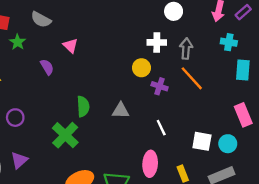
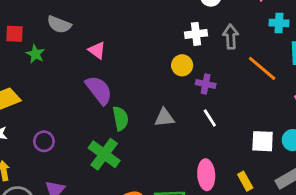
purple semicircle: (47, 67) -> (99, 90), moved, size x1.6
orange line: (192, 78) -> (262, 68), moved
white line: (161, 128) -> (210, 118), moved

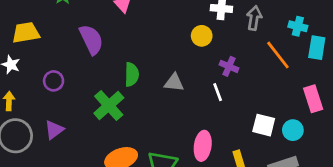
cyan cross: (279, 23) -> (298, 26), moved
purple cross: (206, 84) -> (229, 66), moved
purple semicircle: (99, 90) -> (91, 40), moved

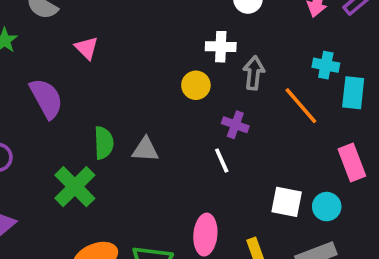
gray arrow: (254, 18) -> (254, 73), moved
gray triangle: (174, 83) -> (145, 150), moved

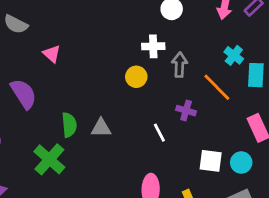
cyan cross: (326, 65) -> (234, 55), turned 30
purple cross: (235, 125) -> (186, 111), moved

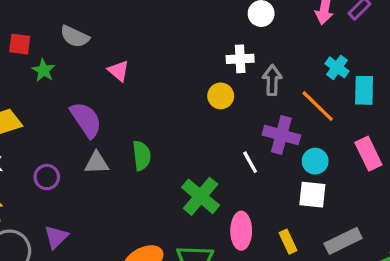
purple cross: (186, 111) -> (281, 135), size x1.5
gray triangle: (101, 128) -> (97, 163), moved
green cross: (49, 159) -> (201, 196), moved
cyan circle: (241, 162) -> (315, 161), moved

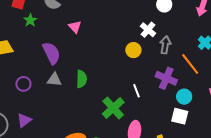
white cross: (240, 59) -> (148, 30), turned 35
white line: (250, 162) -> (137, 91), moved

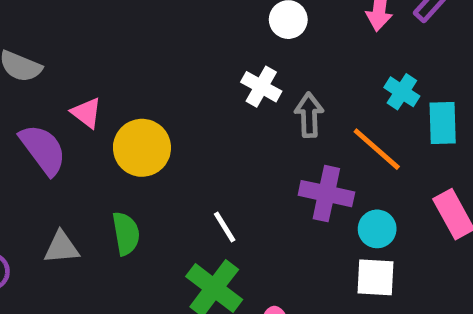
yellow circle: (133, 50) -> (142, 148), moved, size x1.5
purple semicircle: (51, 53) -> (43, 150), moved
white line: (137, 91) -> (225, 227), moved

